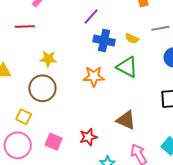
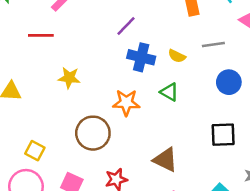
green triangle: (127, 67) -> (169, 92), size x0.7
brown circle: (42, 88) -> (93, 133), moved

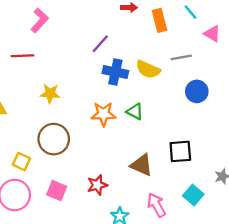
yellow semicircle: (177, 56) -> (148, 69), size x1.5
green triangle: (169, 92) -> (135, 112), moved
brown circle: (93, 133) -> (54, 139), moved
black square: (223, 135) -> (180, 151), moved

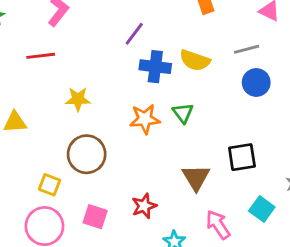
gray line: (181, 57) -> (247, 49), moved
green triangle: (135, 112) -> (183, 113), turned 30
brown triangle: (141, 165) -> (196, 177), turned 40

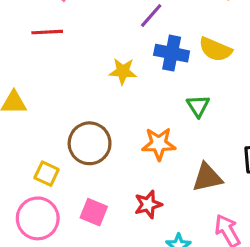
yellow star: (78, 99) -> (123, 71), moved
orange star: (145, 119) -> (159, 144), moved
brown triangle: (196, 177) -> (207, 177), turned 44

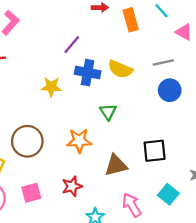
pink square: (94, 212) -> (31, 193), turned -36

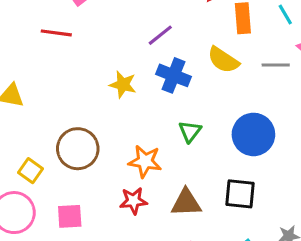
gray line: (163, 63) -> (276, 65), moved
yellow semicircle: (120, 69) -> (223, 60), moved
blue circle: (170, 90) -> (253, 134), moved, size x1.4
red star: (72, 186) -> (133, 201), moved

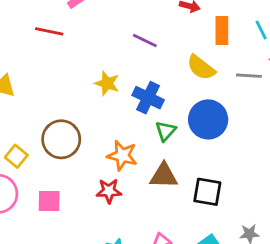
purple line: (160, 35) -> (145, 41), turned 60
blue cross: (174, 75) -> (148, 98), moved
blue circle: (253, 134) -> (208, 119), moved
brown triangle: (186, 203) -> (164, 176), moved

